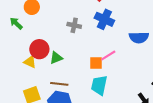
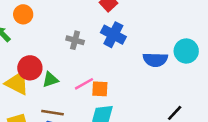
pink line: (108, 55) -> (84, 84), moved
yellow triangle: (30, 62) -> (17, 83), size x1.5

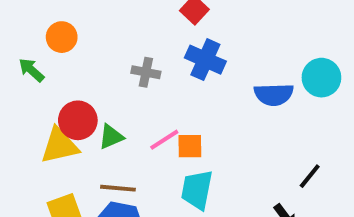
yellow triangle: (17, 83) -> (60, 146), turned -36

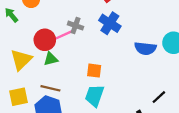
red circle: (78, 120) -> (45, 40), moved
pink line: (164, 140) -> (64, 35), moved
yellow triangle: (60, 146) -> (21, 60), turned -40

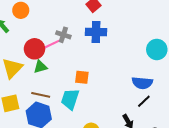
blue cross: (110, 23) -> (96, 32), turned -30
blue semicircle: (145, 48) -> (142, 83), moved
cyan trapezoid: (95, 96) -> (70, 99), moved

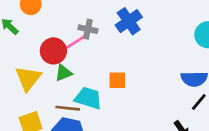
blue cross: (96, 32) -> (129, 21), turned -30
cyan trapezoid: (70, 99) -> (88, 98), moved, turned 95

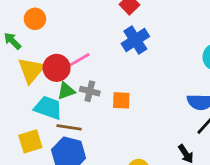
gray cross: (88, 29) -> (90, 91), moved
yellow triangle: (28, 78) -> (31, 70), moved
cyan trapezoid: (88, 98) -> (48, 108), moved

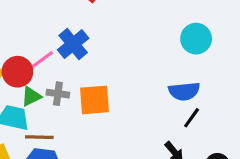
blue cross: (135, 40) -> (73, 44), moved
orange square: (121, 100) -> (95, 100), size x1.5

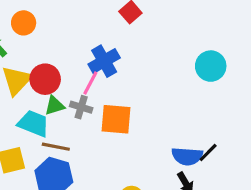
cyan circle: (196, 39) -> (211, 66), moved
pink line: (42, 60) -> (90, 83), moved, turned -35
blue semicircle: (184, 91) -> (187, 156), moved

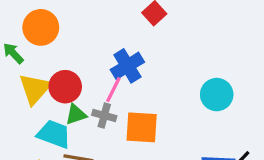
orange circle: (24, 23) -> (41, 27), size x1.4
cyan circle: (211, 66) -> (217, 95), moved

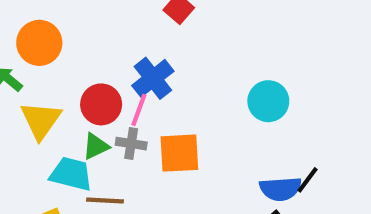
red circle: (65, 87) -> (101, 104), moved

